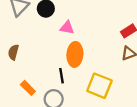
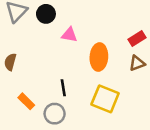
orange ellipse: (75, 54) -> (99, 57), moved

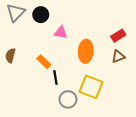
orange rectangle: (26, 101) -> (44, 62), moved
gray circle: (55, 114) -> (68, 99), moved

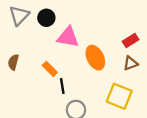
pink triangle: (61, 32) -> (68, 37), size x1.5
orange ellipse: (86, 51) -> (95, 58), turned -30
yellow square: (91, 87) -> (119, 96), moved

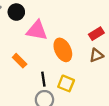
black line: (62, 86) -> (43, 79), moved
yellow square: (119, 96) -> (66, 83), moved, size x0.7

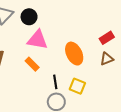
pink triangle: (37, 30) -> (37, 40), moved

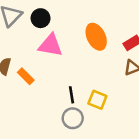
orange ellipse: (74, 54) -> (96, 37), moved
orange rectangle: (32, 64) -> (26, 76), moved

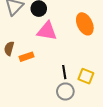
orange rectangle: (26, 76) -> (26, 57), turned -64

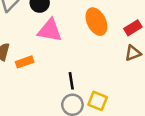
yellow square: (86, 76) -> (98, 101), moved

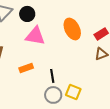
orange rectangle: (25, 62) -> (26, 68), moved

